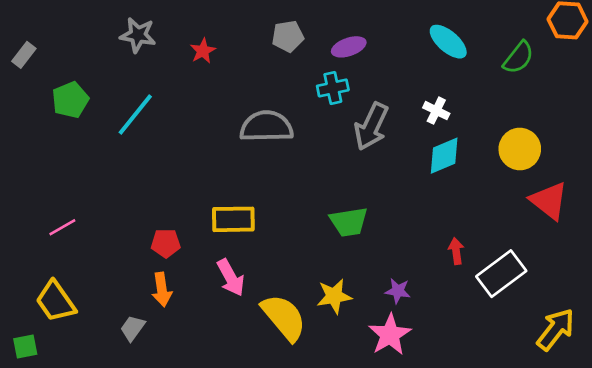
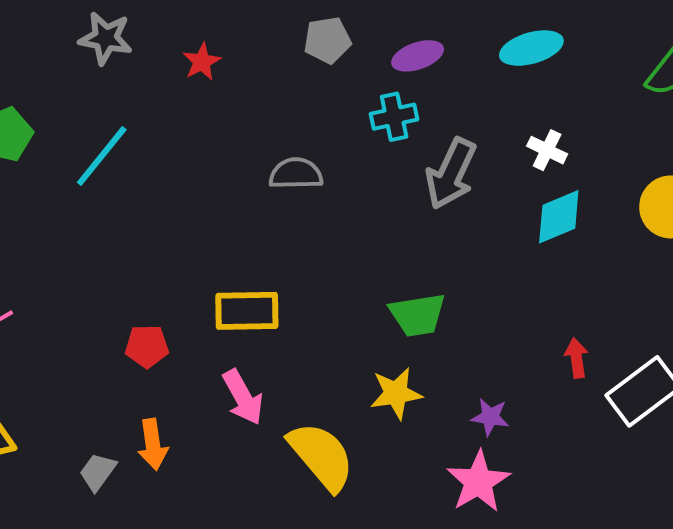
cyan ellipse: (448, 42) -> (531, 48), moved, turned -57
gray semicircle: (267, 126) -> (296, 174), size x0.7
orange arrow: (162, 290) -> (153, 444), moved
yellow star: (334, 296) -> (396, 393), moved

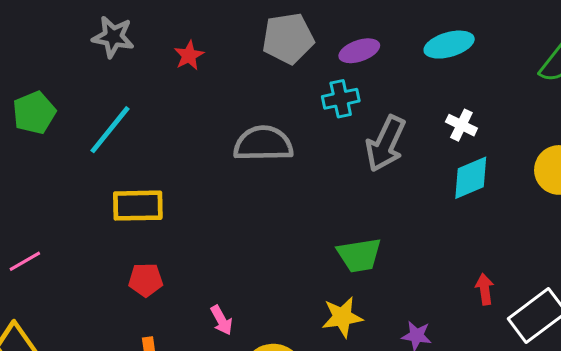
gray pentagon: (327, 40) -> (288, 38), size x1.4
gray semicircle: (296, 174) -> (263, 144), size x1.4
yellow rectangle: (247, 311) -> (138, 206), moved
pink arrow: (243, 397) -> (221, 320), size x0.7

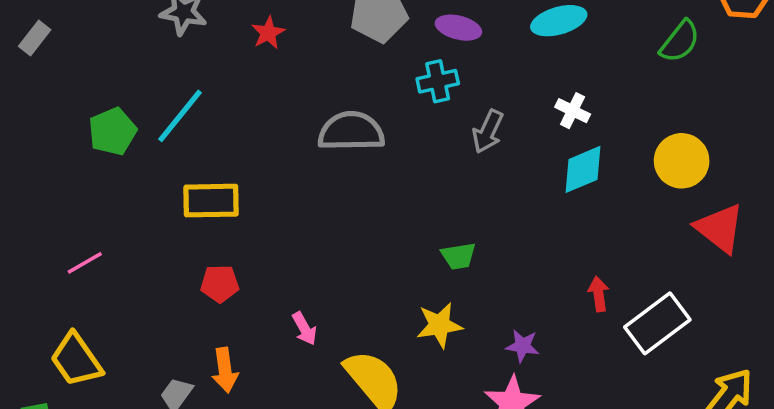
purple ellipse: (359, 51) -> (458, 28), turned 33
green pentagon: (34, 113) -> (112, 131), moved
gray arrow: (386, 144) -> (488, 131), size x0.7
green trapezoid: (359, 255) -> (458, 256), size x0.7

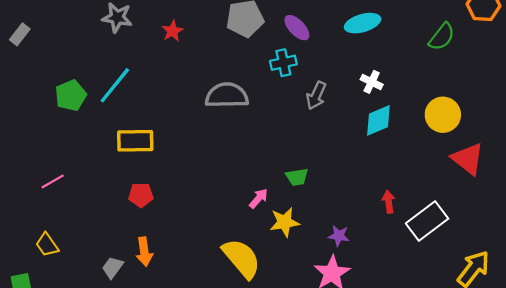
purple ellipse: (458, 28) -> (297, 28), turned 32
pink arrow: (304, 329) -> (258, 198), moved, turned -110
yellow trapezoid: (76, 360) -> (47, 245), size x0.7

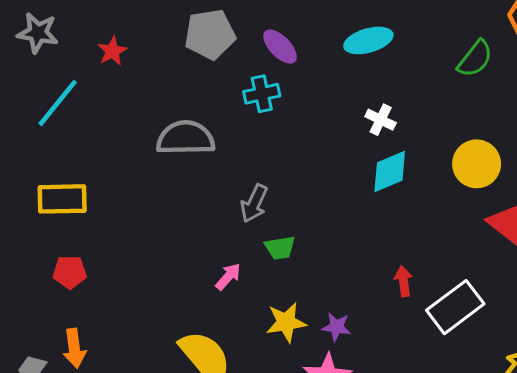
cyan line: (115, 85) -> (58, 103), moved
gray arrow: (316, 95) -> (254, 203), moved
yellow star: (285, 222) -> (286, 322), moved

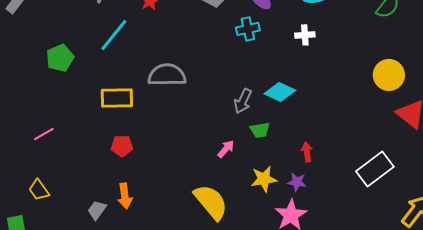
white cross: (381, 120) -> (305, 35), moved, turned -30
gray semicircle: (186, 138) -> (167, 75), moved
cyan diamond: (390, 171) -> (280, 92), moved, turned 48
red arrow: (403, 281) -> (307, 152), moved

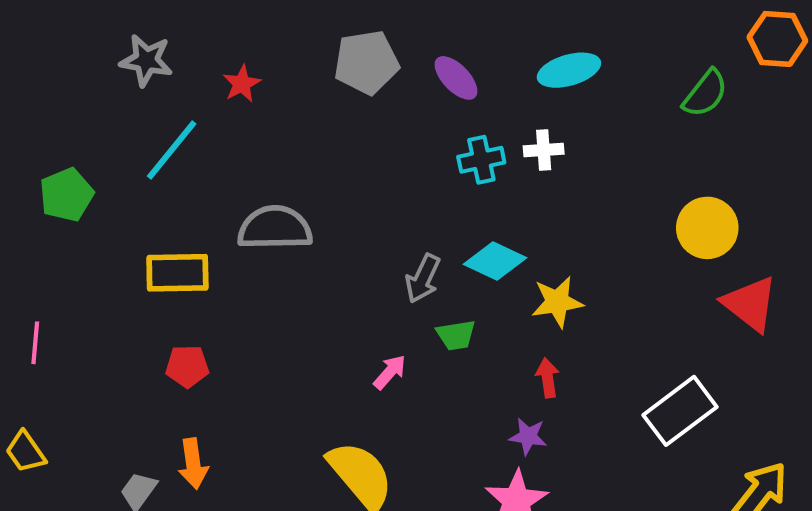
cyan cross: (248, 29) -> (481, 160), moved
pink line: (44, 134) -> (35, 343), turned -55
yellow star: (264, 179) -> (557, 302), moved

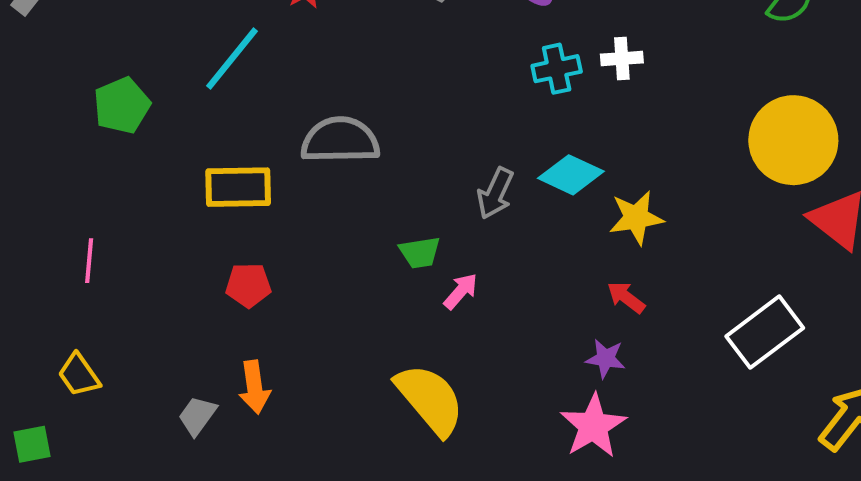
yellow circle: (707, 228) -> (793, 140), size x1.4
green trapezoid: (456, 335) -> (420, 252), moved
red arrow: (548, 378) -> (626, 297), turned -45

